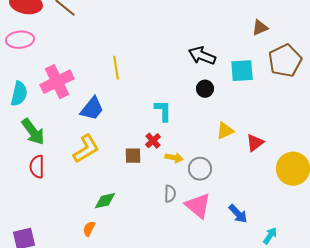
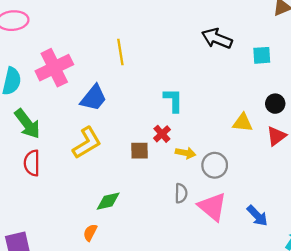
cyan square: (242, 71) -> (262, 55), size x0.7
black circle: (205, 89) -> (275, 104), moved
yellow triangle: (225, 131) -> (243, 123), turned 30

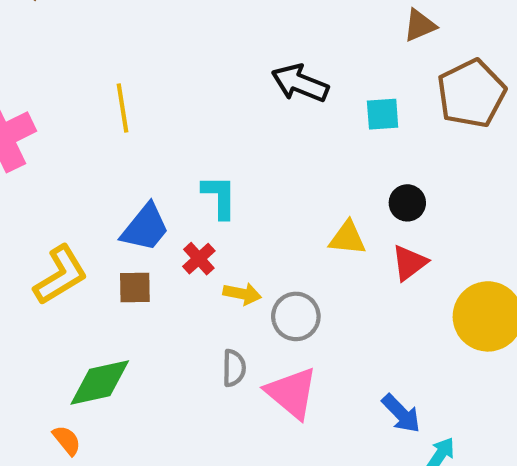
blue trapezoid: (94, 98) -> (145, 228), moved
brown square: (140, 151) -> (135, 288), moved
green diamond: (108, 201) -> (100, 383), size x1.4
blue arrow: (257, 216) -> (401, 413), moved
orange semicircle: (90, 233) -> (67, 440), turned 114

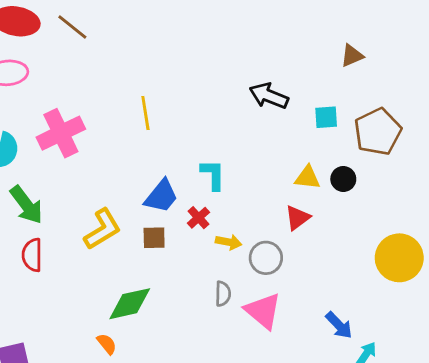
brown pentagon: (471, 94) -> (378, 132), moved
yellow triangle: (347, 238) -> (307, 178), moved
red triangle: (409, 263) -> (297, 218), moved

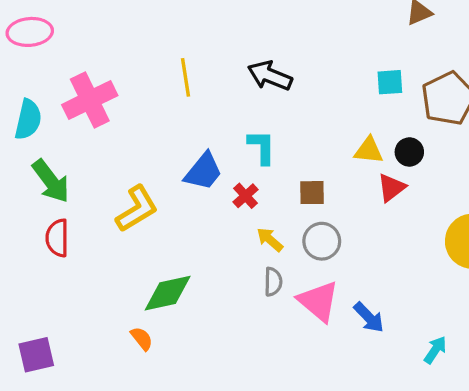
black arrow: (269, 96) -> (270, 76), moved
red triangle: (297, 218) -> (391, 188), moved
brown square: (154, 238) -> (312, 193), moved
yellow arrow: (229, 242) -> (270, 240), moved, turned -150
blue arrow: (339, 325) -> (369, 317), moved

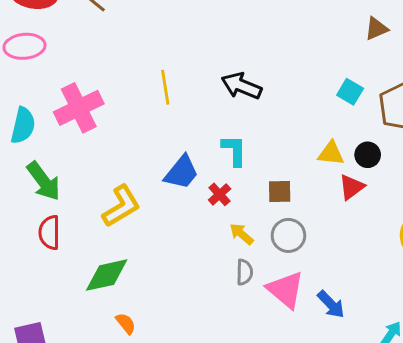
cyan square: (390, 82) -> (350, 92), turned 35
green diamond: (168, 293) -> (107, 275), moved

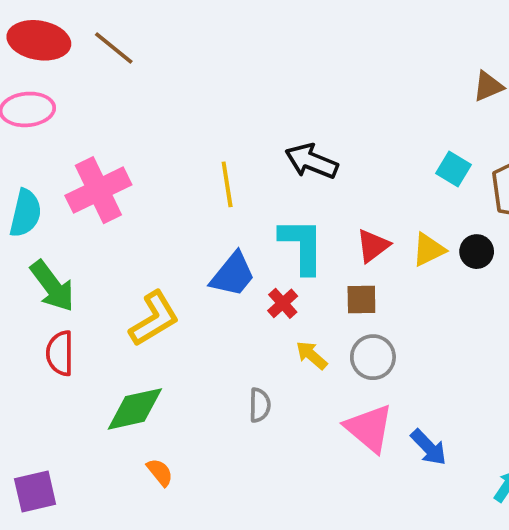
yellow line: (165, 87) -> (227, 184), moved
cyan L-shape: (234, 150) -> (302, 246), size x1.4
yellow triangle: (331, 153) -> (429, 250), turned -32
red triangle: (351, 187) -> (373, 246), moved
gray semicircle: (244, 272) -> (260, 405), moved

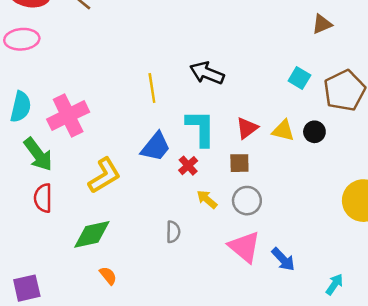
pink cross: (98, 190) -> (68, 116), moved
yellow triangle: (429, 250) -> (283, 131), turned 40

